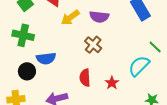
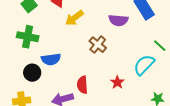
purple semicircle: (99, 17) -> (118, 20), moved
red semicircle: (85, 78) -> (82, 85), moved

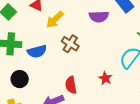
brown cross: (98, 45) -> (70, 44), moved
blue semicircle: (51, 59) -> (37, 51), moved

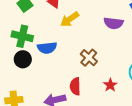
brown cross: (70, 44) -> (89, 58), moved
black circle: (20, 79) -> (23, 59), moved

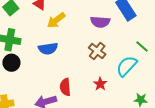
blue semicircle: (47, 48) -> (48, 49), moved
brown cross: (89, 58) -> (97, 51), moved

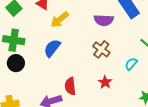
blue semicircle: (48, 49) -> (52, 48), turned 138
cyan semicircle: (127, 66) -> (131, 64), size x0.6

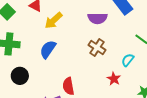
black circle: (16, 63) -> (20, 76), moved
red star: (105, 82) -> (114, 79), moved

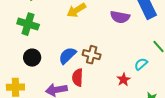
brown cross: (97, 48) -> (92, 55), moved, turned -30
blue semicircle: (48, 49) -> (67, 56), moved

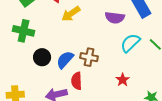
black circle: (32, 58) -> (42, 57), moved
cyan semicircle: (141, 64) -> (130, 43), moved, size x1.5

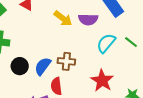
yellow arrow: (71, 14) -> (63, 18), moved, turned -102
red star: (123, 80) -> (102, 81), size x1.6

